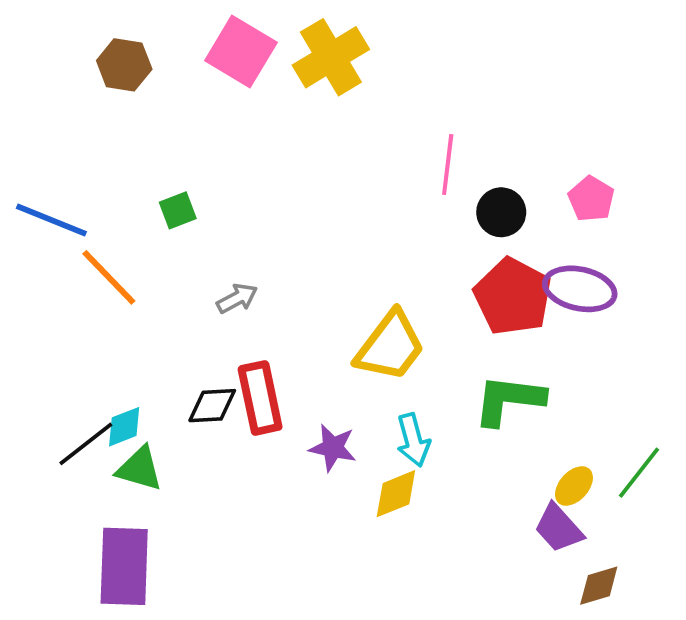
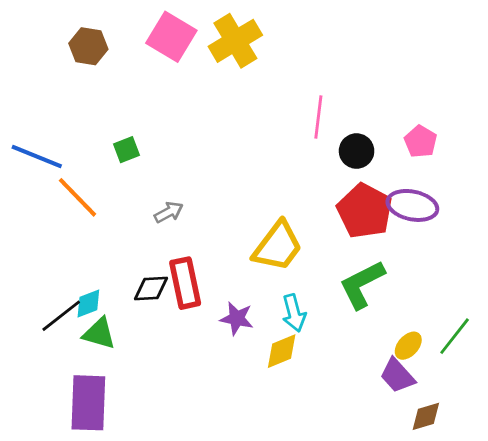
green L-shape: (509, 400) -> (362, 284), turned -34

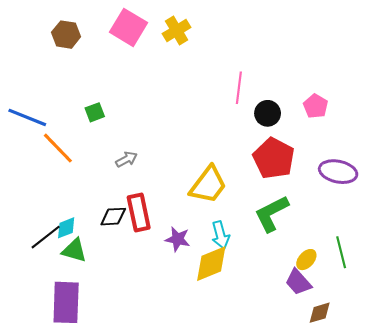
yellow cross: (235, 41) -> (177, 30), size x0.7
purple ellipse: (412, 205) -> (338, 172), moved
green line: (455, 336) -> (341, 252), turned -52
yellow diamond: (282, 351) -> (211, 264), size x1.4

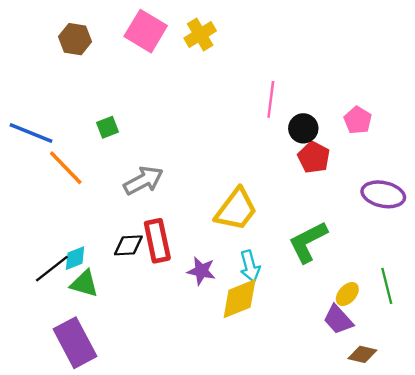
red pentagon: (274, 158) -> (314, 157), moved, size x0.7
gray arrow: (126, 159) -> (143, 180), size x1.6
purple rectangle: (66, 302) -> (75, 343), turned -30
brown diamond: (320, 313) -> (362, 354), turned 30

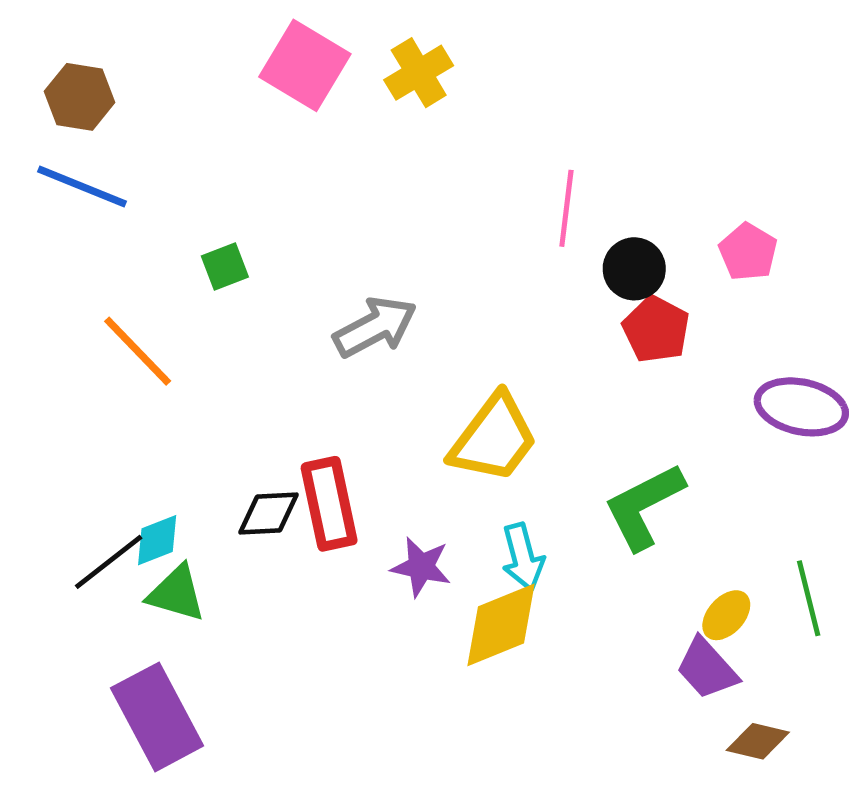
brown hexagon: (75, 39) -> (80, 97), moved
blue line: (31, 133) -> (82, 187), moved
gray arrow: (143, 180) -> (375, 327), moved

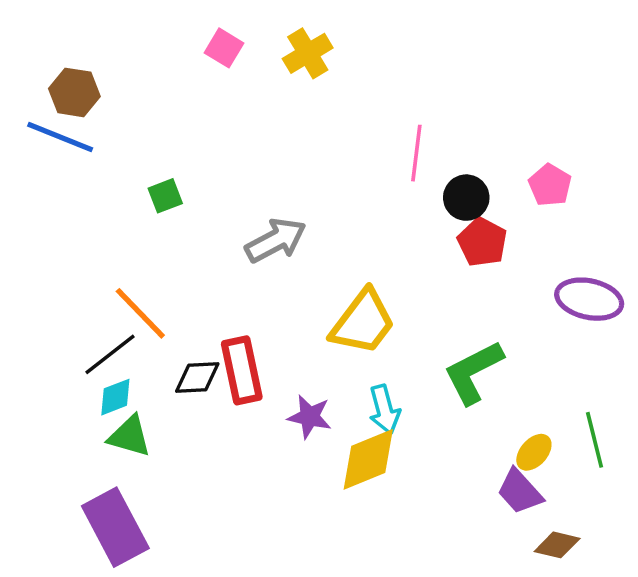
pink square: (305, 65) -> (224, 48), size x0.6
brown hexagon: (80, 97) -> (74, 92), moved
orange line: (138, 351) -> (140, 313), moved
black line: (109, 562) -> (110, 354), moved

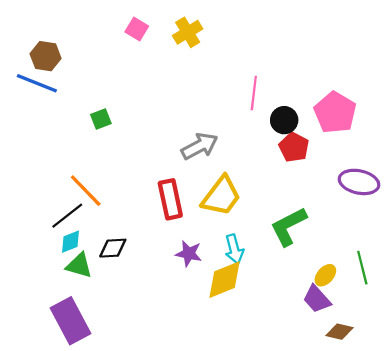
pink pentagon: (550, 185) -> (335, 113), size x1.6
gray arrow: (276, 240) -> (200, 146), moved
red rectangle: (242, 370) -> (170, 199), moved
black diamond: (197, 377) -> (113, 248), moved

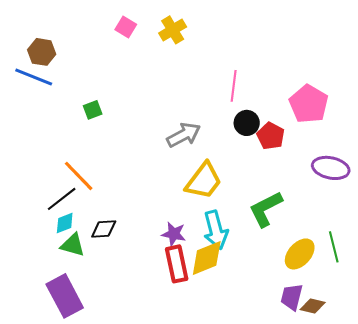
black circle: (284, 120) -> (247, 123), moved
red rectangle: (170, 199) -> (177, 264), moved
cyan arrow: (234, 249) -> (216, 230), size x1.4
yellow ellipse: (325, 275) -> (300, 254), size x1.5
purple trapezoid: (317, 299) -> (292, 297), moved, turned 56

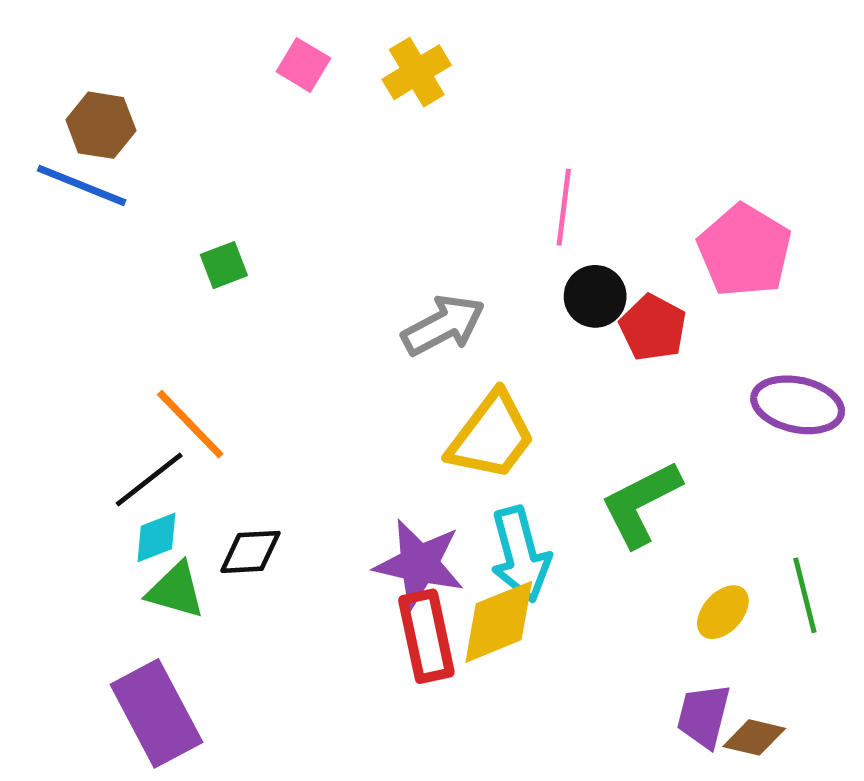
purple star: (174, 234) -> (419, 564), size x1.5
yellow ellipse: (300, 254) -> (723, 612), size x0.7

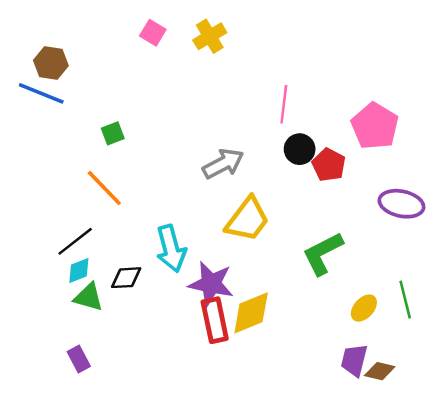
orange line: (190, 424) -> (104, 188), moved
cyan arrow: (520, 554) -> (171, 249), moved
purple rectangle: (156, 713) -> (79, 359), size x0.5

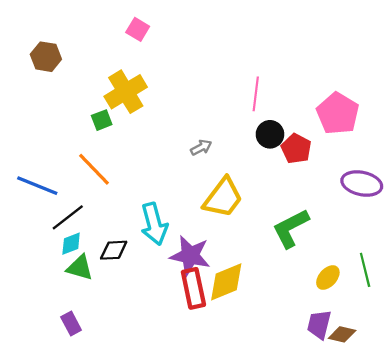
yellow cross: (210, 36) -> (126, 92), moved, size x1.4
blue line: (41, 93) -> (37, 186), moved
gray arrow: (223, 164) -> (201, 147), size x0.6

